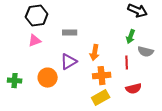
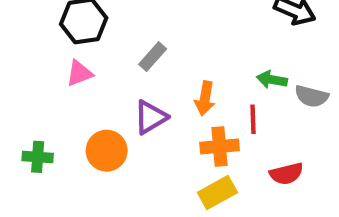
gray rectangle: (70, 33) -> (153, 57), turned -48
green arrow: (131, 37) -> (272, 80), moved, turned 80
red line: (127, 63) -> (253, 119), moved

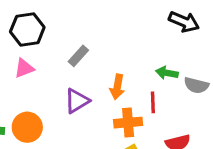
orange circle: (107, 151) -> (27, 127), moved

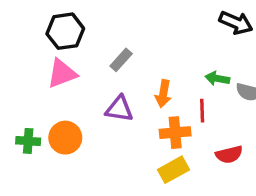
pink triangle: (24, 68) -> (62, 73), size x1.4
purple triangle: (77, 101) -> (119, 109), turned 40

